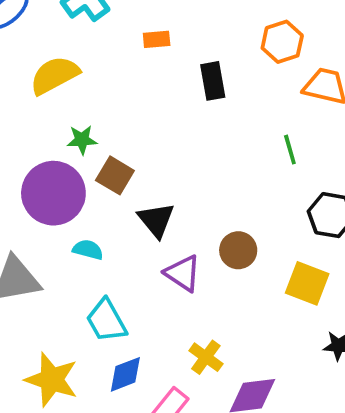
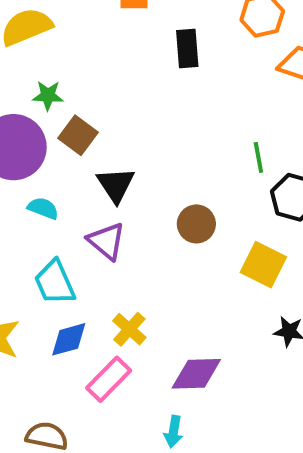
green line: (290, 150) -> (258, 157), moved
purple triangle: (183, 273) -> (106, 241), moved
yellow cross: (206, 357) -> (129, 329), moved

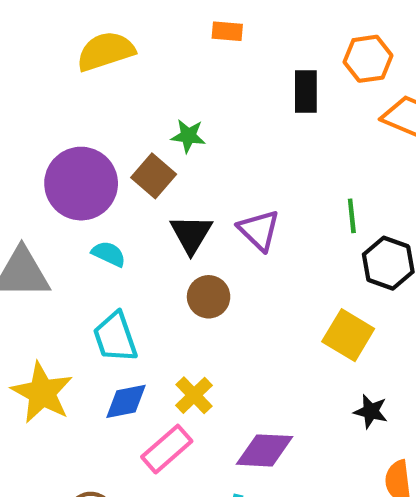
black rectangle: (187, 49) -> (306, 92), moved
green star: (48, 95) -> (188, 136), moved
brown circle: (196, 224) -> (209, 297), moved
purple triangle: (106, 241) -> (259, 230), moved

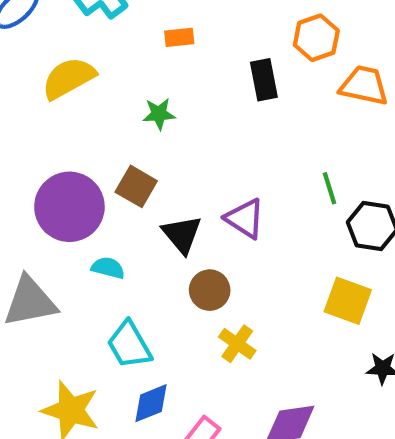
green star: (188, 136) -> (159, 114), moved
yellow cross: (194, 395) -> (237, 344), moved

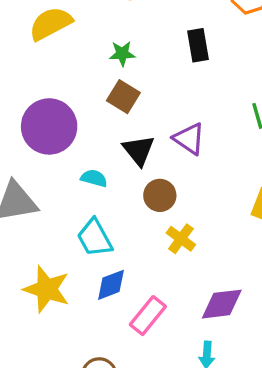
black rectangle: (264, 80) -> (198, 45), moved
brown square: (136, 186) -> (123, 97), moved
cyan semicircle: (108, 268) -> (94, 178), moved

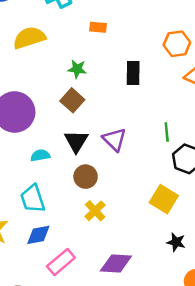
cyan semicircle: (94, 178) -> (40, 155), turned -36

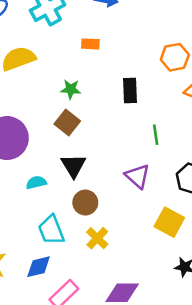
green line: (167, 132) -> (156, 135), moved
purple triangle: (114, 139) -> (137, 176), moved
cyan trapezoid: (33, 199) -> (51, 230), moved

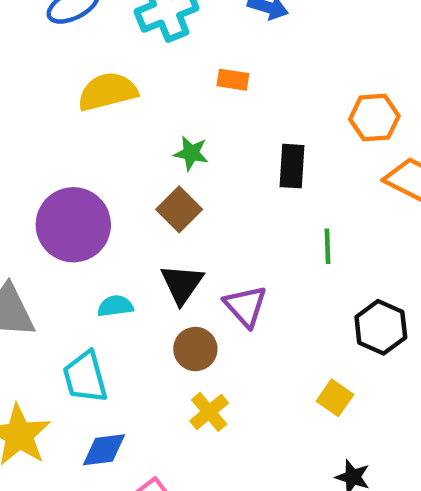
purple triangle: (137, 176) -> (245, 306), moved
yellow square: (169, 222) -> (335, 398), size x0.7
cyan trapezoid: (51, 230) -> (85, 377), moved

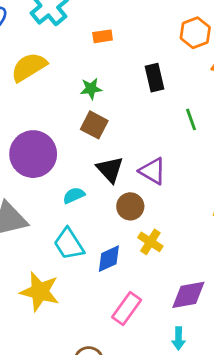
blue diamond: (104, 450) -> (109, 259), moved

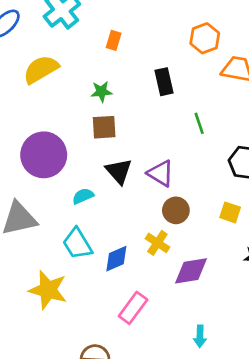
orange rectangle: (103, 36) -> (114, 40), turned -66
brown square: (94, 125) -> (104, 127), turned -32
brown circle: (130, 206) -> (176, 210), moved
purple diamond: (188, 295) -> (191, 271), moved
cyan arrow: (179, 338) -> (200, 336), moved

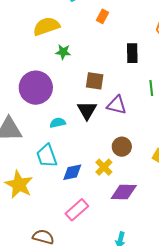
green star: (101, 92) -> (63, 52), moved
brown square: (104, 127) -> (95, 81), moved
purple triangle: (161, 173) -> (117, 105), moved, turned -30

